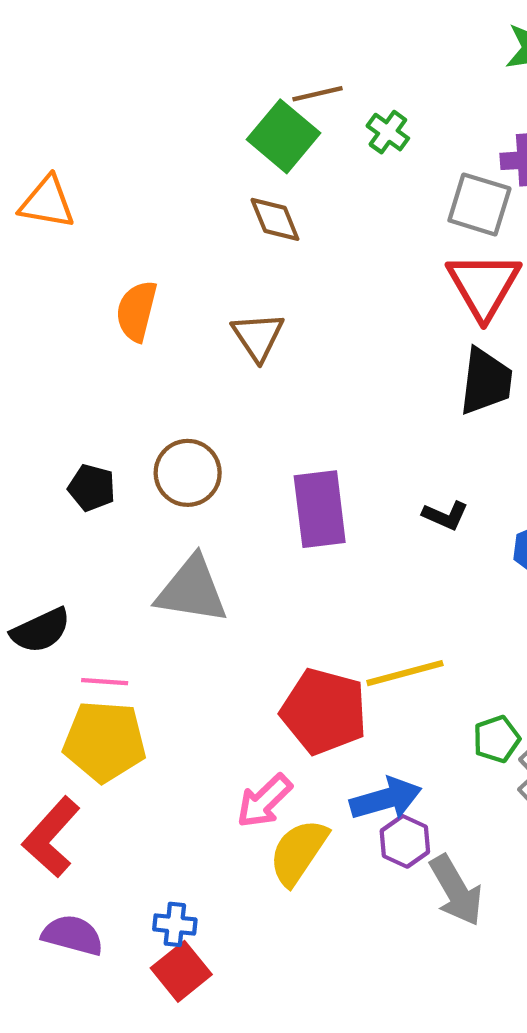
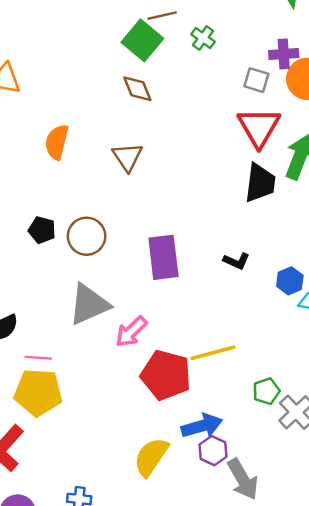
gray square: (479, 204) -> (256, 80), size x0.7
black pentagon: (92, 488) -> (42, 230), moved
gray triangle: (192, 590) -> (89, 304), turned -33
pink arrow: (264, 801) -> (131, 332), moved

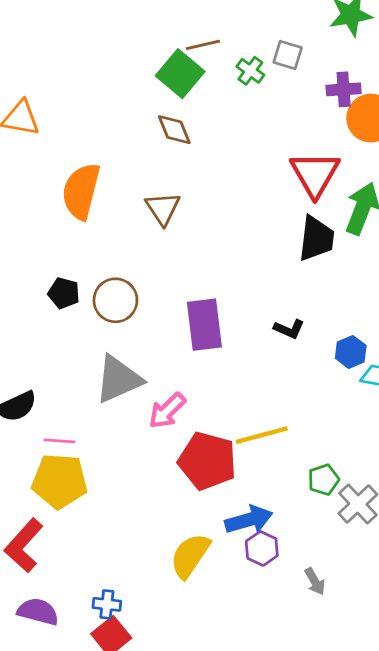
gray square: (256, 80) -> (288, 55), moved
orange semicircle: (57, 142) -> (81, 191), size x1.4
gray arrow: (243, 479) -> (315, 581), moved, size x0.6

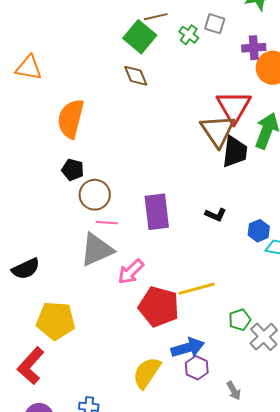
brown triangle: (163, 208) -> (218, 131), moved, size x1.4
black pentagon: (64, 293) -> (73, 170), moved
pink line: (60, 441) -> (107, 223), moved

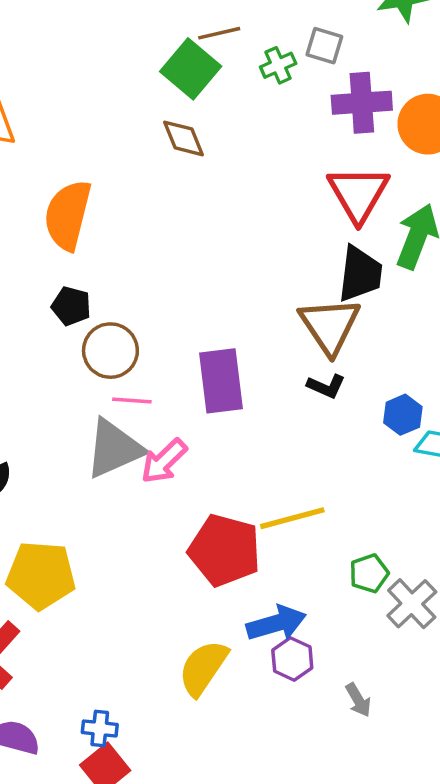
green cross: (189, 35) -> (278, 65), turned 30
purple cross: (254, 48) -> (362, 103), moved, size x1.4
brown triangle: (218, 131) -> (330, 326), moved
pink arrow: (131, 272) -> (164, 461), moved

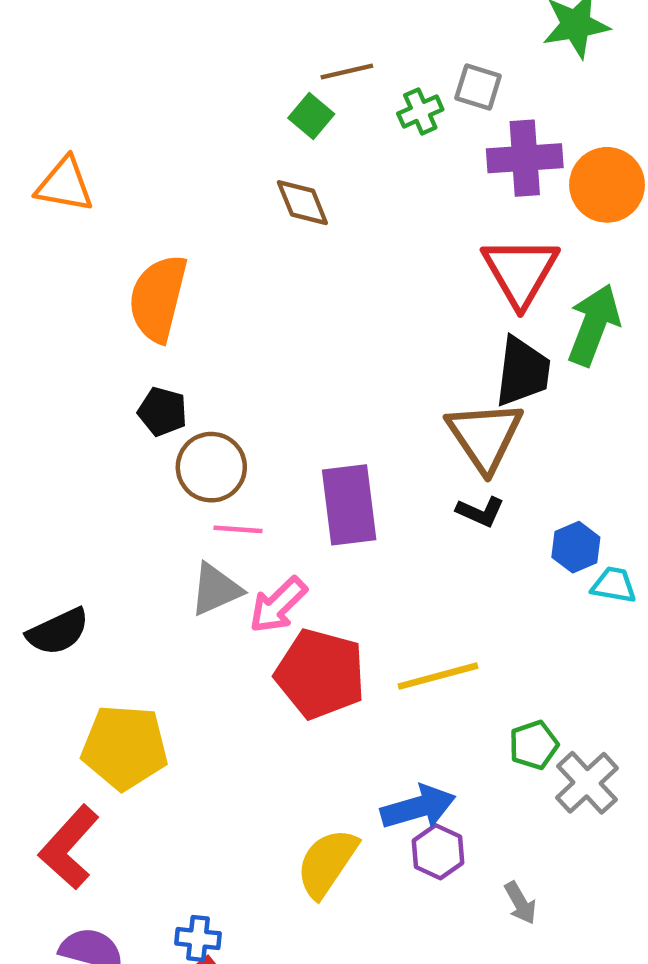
green square: (191, 69) -> (311, 116), size x0.6
gray triangle: (114, 449) -> (216, 589), size x0.7
red pentagon: (225, 550) -> (320, 674), moved

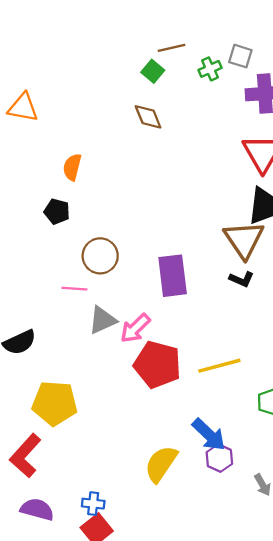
orange semicircle: (158, 298) -> (72, 167), size x0.6
black pentagon: (162, 412) -> (57, 211), moved
pink line: (238, 529) -> (74, 289), moved
blue arrow: (418, 807) -> (209, 435), turned 60

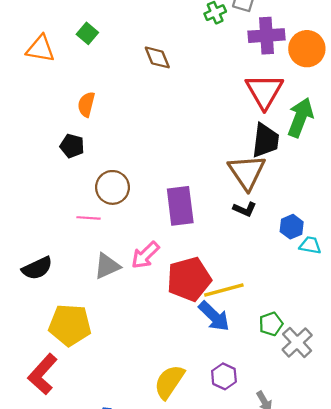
green square: (153, 71) -> (87, 33), moved
gray triangle: (103, 320) -> (107, 266), moved
red pentagon: (157, 365) -> (189, 279), moved, turned -30
blue arrow: (209, 435) -> (214, 316), moved

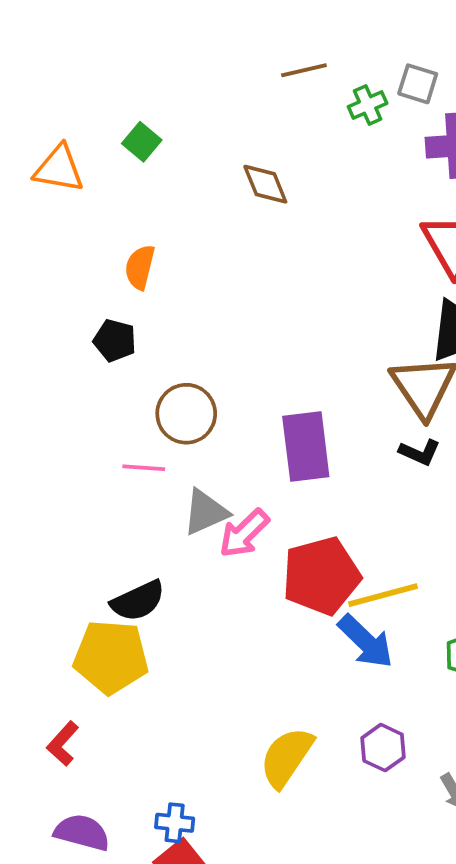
gray triangle: (107, 266) -> (205, 512), moved
black semicircle: (37, 268) -> (138, 601), moved
red L-shape: (43, 374) -> (63, 744), size x0.6

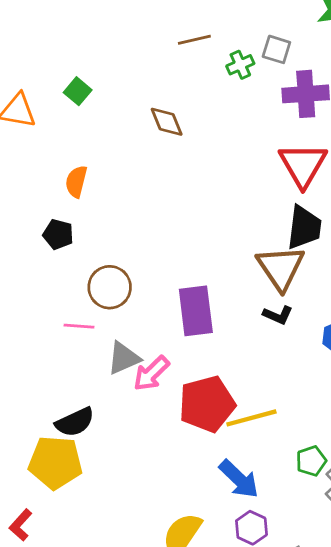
blue arrow: (366, 641) -> (239, 479), moved

